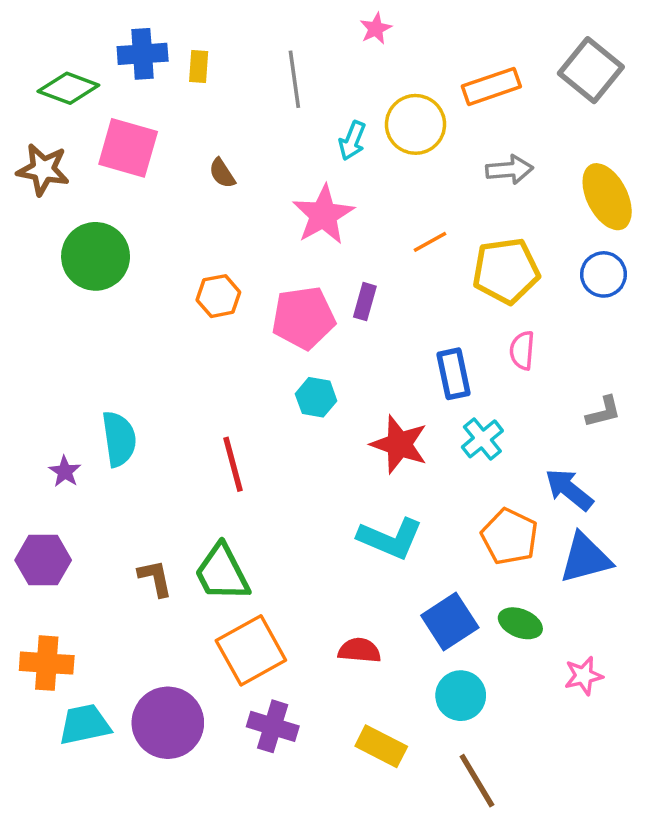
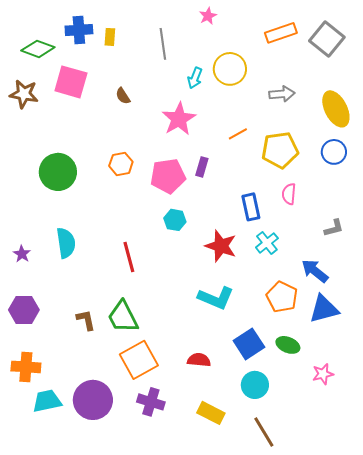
orange rectangle: (491, 86) -> (281, 33), moved
green circle: (96, 256) -> (58, 172), moved
purple star: (65, 471) -> (22, 254), moved

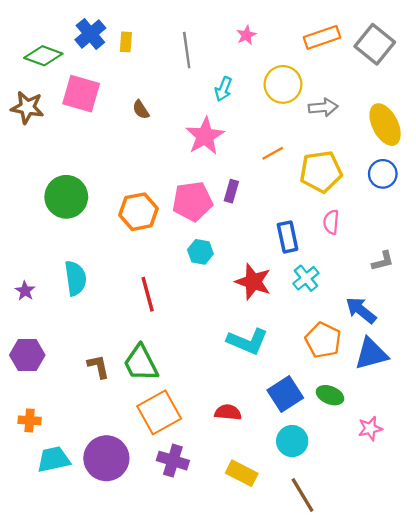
pink star: (208, 16) -> (246, 35), moved
blue cross: (79, 30) -> (90, 34), turned -36
yellow circle: (230, 69) -> (283, 84), moved
orange hexagon: (121, 164) -> (139, 212), moved, size x1.4
orange cross: (26, 367) -> (30, 420), size x0.7

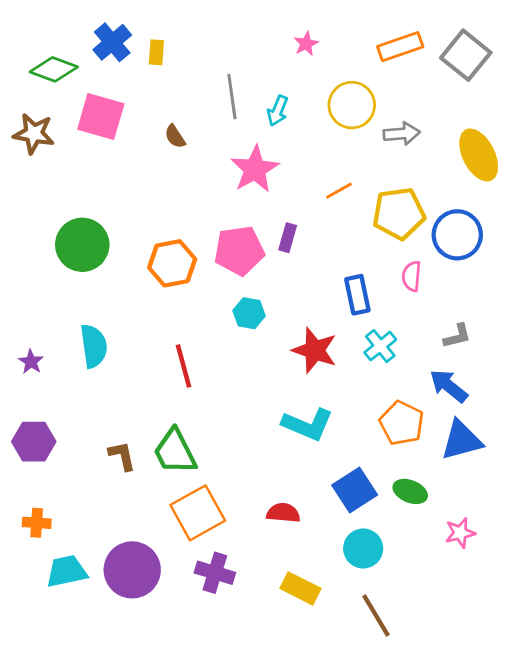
gray line: (187, 50) -> (232, 97), moved
blue circle: (383, 174) -> (457, 235), moved, size x1.4
gray L-shape: (383, 261) -> (457, 336), moved

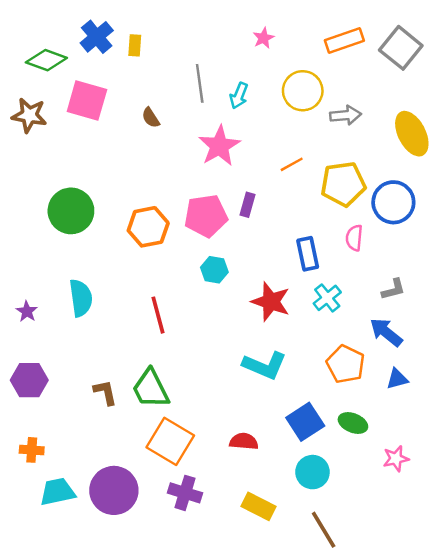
blue triangle: (462, 440) -> (397, 379), size x0.6
orange square: (198, 513) -> (170, 441), turned -30

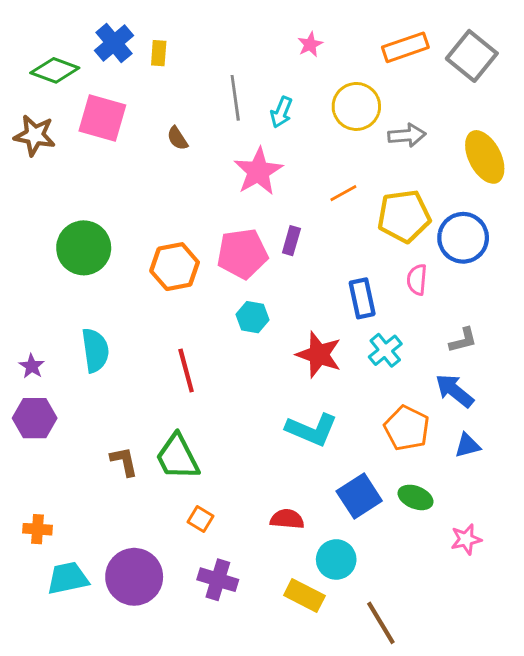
purple hexagon: (29, 380) -> (35, 418), moved
orange square: (170, 441) -> (201, 519), size x0.5
cyan circle: (312, 472) -> (336, 559), moved

